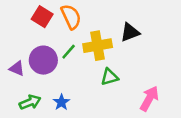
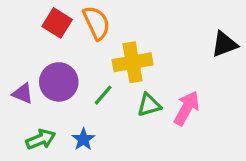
black triangle: (130, 32) -> (224, 44), moved
green line: (69, 52) -> (103, 95), moved
pink arrow: (149, 99) -> (187, 108), moved

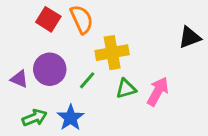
blue star: (83, 139) -> (71, 118), size x1.4

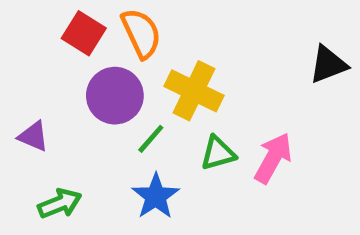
yellow cross: (112, 53) -> (194, 91), turned 36
purple circle: (50, 69) -> (115, 96), moved
blue star: (71, 118) -> (156, 196), moved

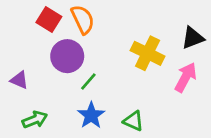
yellow cross: (194, 91) -> (148, 53), moved
green triangle: (218, 153) -> (133, 121), moved, turned 40
pink arrow: (273, 158) -> (186, 77), moved

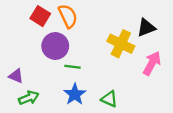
black triangle: (193, 38) -> (146, 28), moved
purple triangle: (19, 80) -> (16, 76), moved
green line: (88, 82) -> (72, 67), turned 56

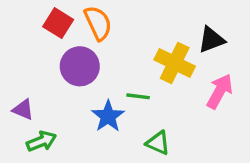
green line: (72, 67) -> (138, 96), moved
blue star: (75, 94) -> (108, 116), moved

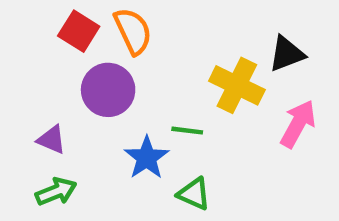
purple triangle: (23, 110) -> (52, 140), moved
green triangle: (158, 143) -> (194, 194), moved

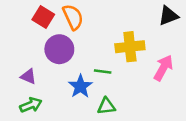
black triangle: (287, 54) -> (168, 16), moved
yellow cross: (237, 85) -> (130, 47), turned -32
green triangle: (194, 194) -> (106, 106), turned -30

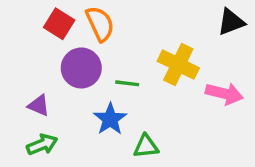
yellow cross: (130, 47) -> (178, 65), turned 32
pink arrow: (163, 68) -> (224, 94), turned 75
green line: (103, 71) -> (127, 83), moved

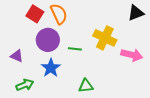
purple triangle: (39, 105) -> (17, 56), moved
blue star: (110, 119) -> (51, 68), moved

